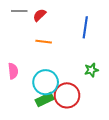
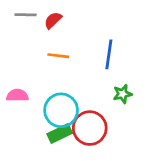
blue line: (85, 27) -> (109, 54), moved
pink semicircle: (13, 71) -> (17, 95), turned -84

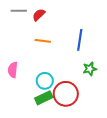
pink semicircle: (17, 95) -> (13, 70), turned -84
cyan circle: (61, 110) -> (45, 81), size x0.7

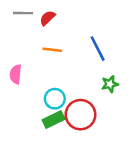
blue line: (80, 40) -> (98, 49), turned -35
pink semicircle: (13, 70) -> (16, 74), moved

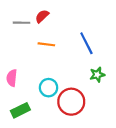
gray line: (23, 13) -> (21, 23), moved
pink semicircle: (16, 74) -> (12, 78), moved
green rectangle: (54, 120) -> (20, 110), moved

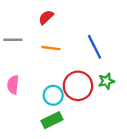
gray line: (21, 23) -> (13, 40), moved
red circle: (71, 102) -> (78, 86), moved
green rectangle: (20, 110) -> (52, 120), moved

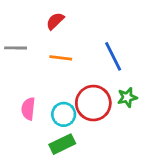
pink semicircle: (13, 85) -> (28, 109), moved

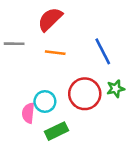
red semicircle: (55, 21) -> (50, 19), size x1.5
pink semicircle: (28, 109) -> (28, 113), moved
cyan circle: (64, 114) -> (45, 101), moved

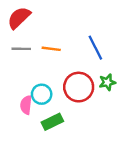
red semicircle: (50, 19) -> (19, 18), moved
gray line: (14, 44) -> (21, 49), moved

